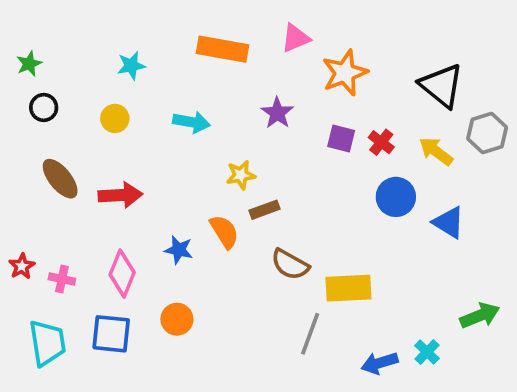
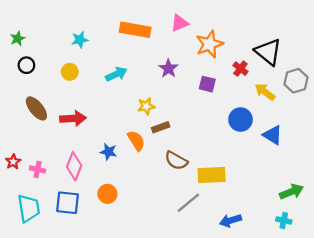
cyan arrow: (191, 122) -> (116, 74), turned -35
red cross: (381, 142) -> (240, 69), moved
gray line: (310, 334) -> (188, 203), turned 30
cyan cross: (427, 352) -> (284, 220), moved, turned -32

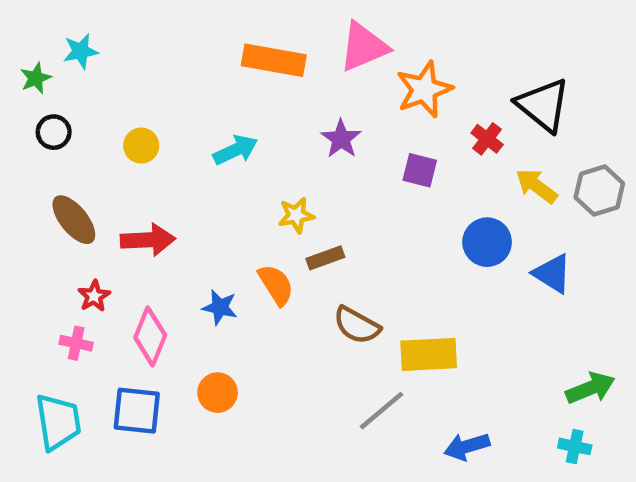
pink triangle: (179, 23) -> (364, 47), size x1.4
cyan star: (80, 40) -> (81, 51), moved
gray hexagon: (296, 81) -> (599, 190), moved
red star: (13, 162) -> (94, 296), moved

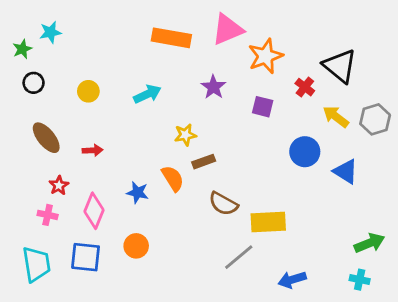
red arrow: (148, 240) -> (93, 150), size x0.6

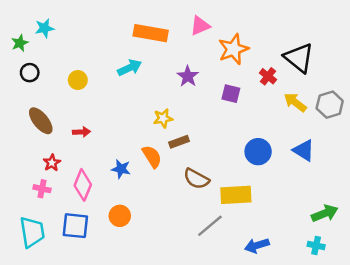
pink triangle: (228, 29) -> (200, 26), size x0.7
cyan arrow: (147, 94) -> (130, 68), moved
blue circle: (305, 152) -> (258, 152), moved

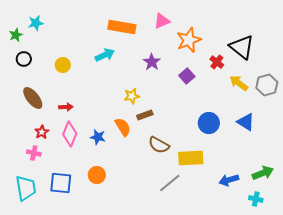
purple square: (231, 94) -> (187, 76), turned 35
pink diamond: (83, 185) -> (70, 134), moved
blue arrow: (257, 245) -> (229, 180), moved

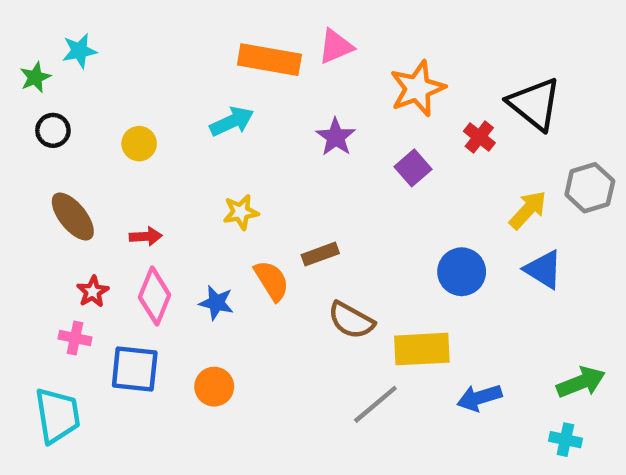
pink triangle: (162, 21) -> (336, 46), moved
yellow arrow: (239, 83) -> (528, 210), moved, turned 96
yellow star: (132, 96) -> (241, 212), moved
blue arrow: (229, 180) -> (479, 398), moved
blue square: (61, 183) -> (135, 369), moved

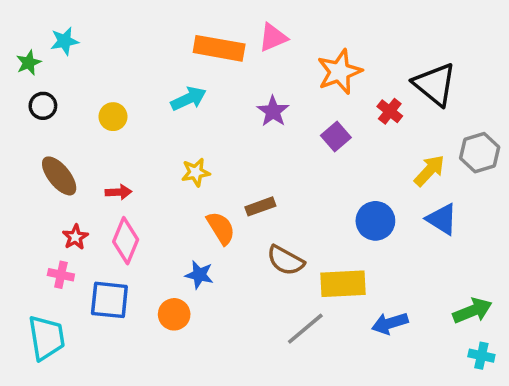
blue star: (216, 303) -> (199, 275), moved
cyan cross: (565, 440) -> (481, 356), moved

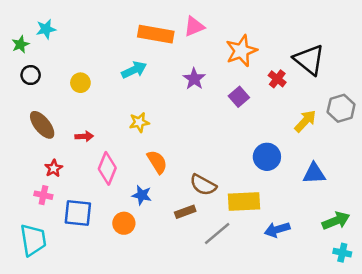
brown rectangle: (260, 206) -> (185, 212), moved
blue triangle: (442, 219) -> (314, 173), moved, turned -35
pink diamond: (126, 241) -> (107, 168), moved

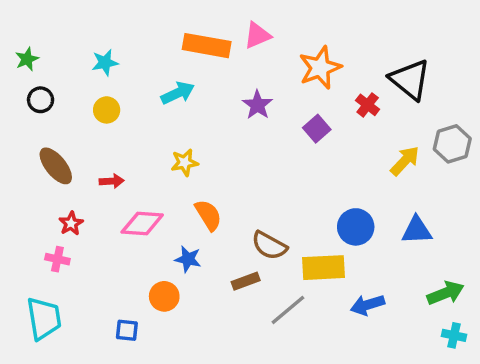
cyan star: (46, 29) -> (105, 63), moved
blue circle: (267, 157) -> (356, 227), moved
pink diamond: (107, 168) -> (142, 224), turned 72
blue square: (78, 213) -> (127, 330), moved, size x0.6

